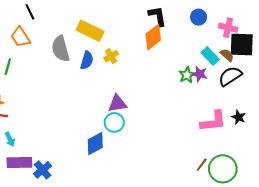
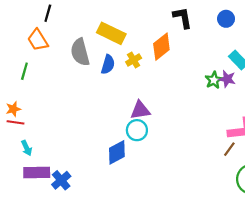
black line: (30, 12) -> (48, 13), turned 42
orange diamond: (153, 37) -> (161, 47), moved
brown line: (202, 165) -> (229, 149), moved

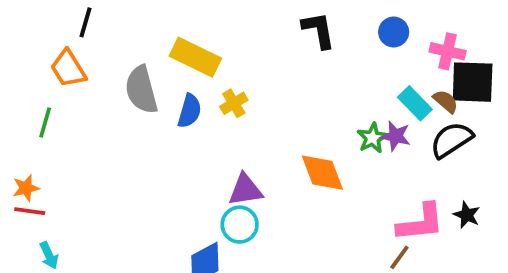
orange diamond: (161, 47) -> (322, 173), moved, turned -72

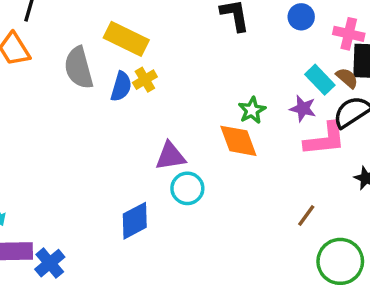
yellow cross: (234, 103) -> (145, 80), moved
green star: (372, 138) -> (252, 110), moved
pink L-shape: (421, 223) -> (325, 139), moved
cyan circle: (240, 225) -> (187, 188), moved

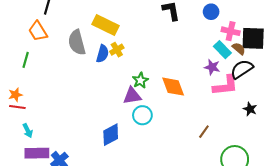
pink cross: (349, 34) -> (231, 31), moved
green star: (252, 110) -> (140, 80), moved
brown line: (306, 216) -> (204, 132), moved

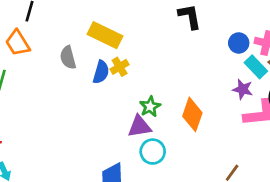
blue circle: (211, 12) -> (239, 43), moved
gray semicircle: (77, 42) -> (68, 58), size x0.7
orange diamond: (173, 87) -> (192, 114), turned 40

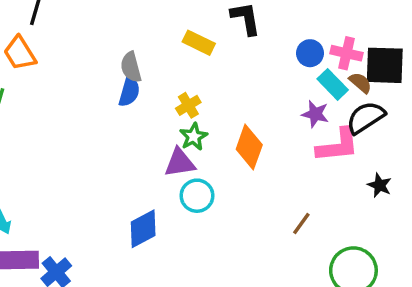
yellow rectangle: (105, 35) -> (199, 43), moved, size x0.7
gray semicircle: (68, 58) -> (131, 67), moved
yellow cross: (120, 67) -> (188, 105), moved

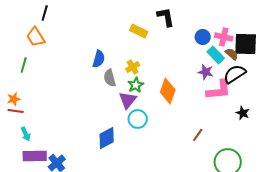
gray semicircle: (131, 67) -> (110, 78), moved
purple triangle: (180, 163) -> (128, 100), turned -42

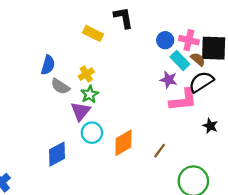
gray semicircle: (110, 78) -> (60, 86), turned -42
orange diamond: (168, 91) -> (123, 143), moved, turned 40

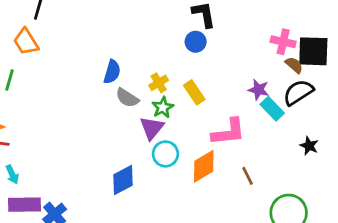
yellow rectangle: (93, 33) -> (194, 92), moved, turned 30
blue circle: (165, 40) -> (196, 42), moved
cyan rectangle: (180, 60) -> (272, 109), moved
pink L-shape: (183, 100) -> (228, 132), moved
brown line: (160, 151) -> (248, 176), turned -63

